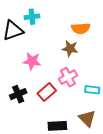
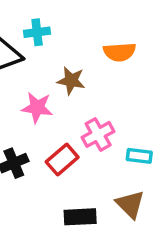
brown star: (70, 49) -> (71, 81), moved

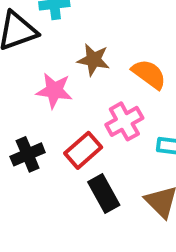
orange semicircle: (120, 52) -> (149, 74), moved, turned -140
black rectangle: (80, 217) -> (104, 193), moved, turned 64

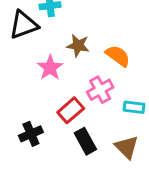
pink star: (54, 91) -> (50, 68), turned 30
black cross: (28, 154) -> (31, 134), moved

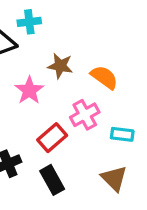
black rectangle: (85, 141) -> (52, 180), moved

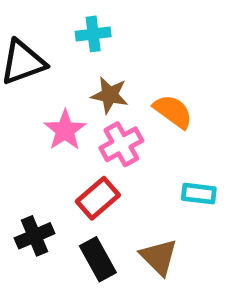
cyan cross: (29, 22) -> (93, 34), moved
pink cross: (85, 115) -> (121, 144), moved
brown triangle: (114, 178) -> (159, 257), moved

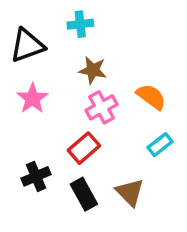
orange semicircle: (173, 111) -> (151, 97), moved
pink star: (65, 130) -> (32, 98), moved
cyan rectangle: (199, 194) -> (160, 145), turned -45

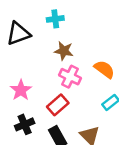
pink star: (32, 98) -> (21, 90), moved
pink cross: (102, 107) -> (70, 77), turned -35

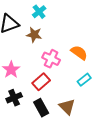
cyan cross: (55, 19) -> (39, 12), turned -32
brown star: (64, 51) -> (34, 35), moved

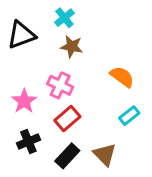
brown star: (34, 35) -> (72, 47), moved
pink cross: (51, 59) -> (60, 85), moved
black rectangle: (41, 108) -> (67, 156), turned 72

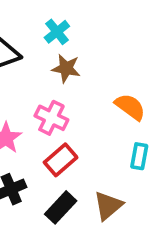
cyan rectangle: (129, 116) -> (139, 156), turned -42
brown triangle: (105, 154) -> (108, 206), turned 35

